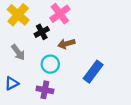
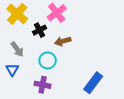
blue rectangle: (93, 72) -> (93, 83), moved
blue triangle: (12, 83) -> (12, 70), moved, turned -32

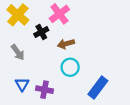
cyan circle: (48, 60) -> (70, 67), moved
blue triangle: (12, 70) -> (22, 84), moved

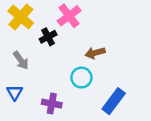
brown arrow: (66, 44) -> (95, 53), moved
blue triangle: (22, 84) -> (15, 92), moved

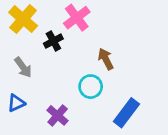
brown arrow: (95, 53) -> (106, 59), turned 78
blue triangle: (15, 92) -> (16, 103), turned 35
purple cross: (52, 104) -> (58, 115), turned 30

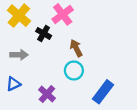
black cross: (53, 41) -> (44, 33), turned -32
brown arrow: (106, 59) -> (76, 48), moved
gray arrow: (23, 67) -> (19, 55), turned -54

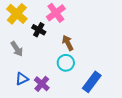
gray arrow: (19, 55) -> (17, 49), turned 56
blue triangle: (13, 84) -> (22, 79), moved

